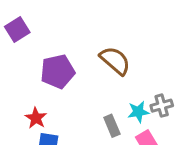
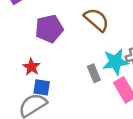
cyan star: (138, 112) -> (116, 62), size x1.5

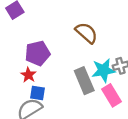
purple pentagon: (49, 29) -> (38, 53), moved
gray rectangle: (94, 73) -> (84, 81), size x1.6

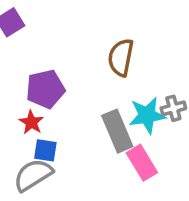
brown semicircle: (86, 33) -> (121, 57), turned -120
pink rectangle: (111, 95) -> (142, 163), moved

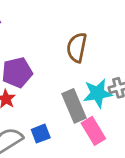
blue square: (45, 150) -> (41, 134), moved, turned -30

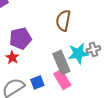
pink rectangle: (93, 131) -> (62, 79), moved

